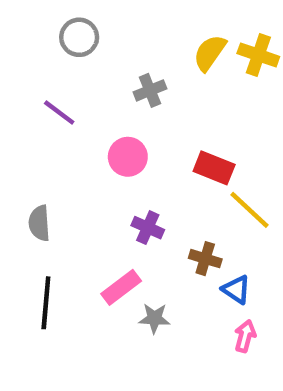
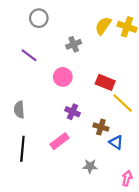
gray star: (154, 318) -> (90, 166), moved
pink arrow: (245, 336) -> (127, 178), moved

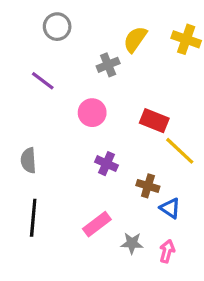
yellow semicircle: (103, 26) -> (135, 39), moved
pink rectangle: (59, 141) -> (97, 224), moved
pink arrow: (127, 178) -> (167, 251), moved

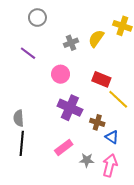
yellow semicircle: (135, 39) -> (96, 39), moved
gray semicircle: (28, 160) -> (19, 118), moved
purple cross: (106, 164) -> (70, 108), size x1.6
pink arrow: (167, 251) -> (110, 165), size x1.5

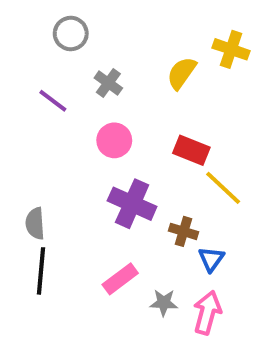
gray cross: (71, 43) -> (108, 83), moved, turned -32
blue triangle: (112, 137) -> (211, 259), turned 32

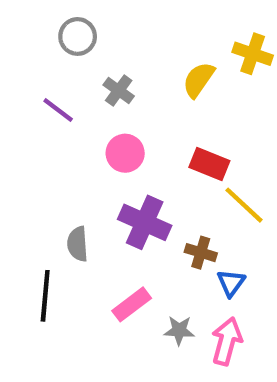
gray semicircle: (35, 223) -> (78, 244), moved

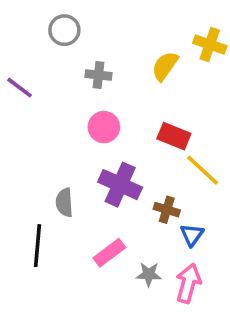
gray cross: (119, 91) -> (98, 75), turned -30
purple line: (58, 110) -> (19, 88), moved

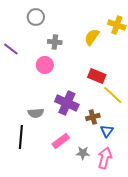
pink circle: (104, 127) -> (45, 65), moved
gray semicircle: (64, 202) -> (36, 113), turned -91
brown cross: (167, 210) -> (93, 117), turned -32

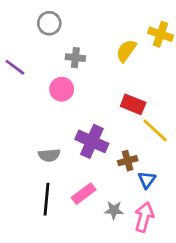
black line: (21, 137) -> (47, 199), moved

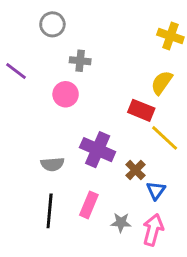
yellow semicircle: (126, 51) -> (162, 83), moved
brown cross: (128, 161) -> (135, 170), turned -30
pink rectangle: (84, 194) -> (89, 205), turned -30

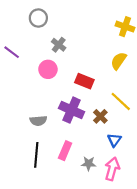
gray cross: (80, 61) -> (59, 45), turned 32
red rectangle: (141, 110) -> (84, 81), moved
brown cross: (135, 170) -> (100, 116), moved

